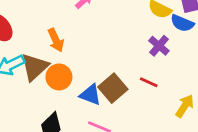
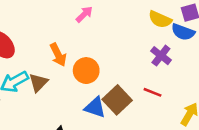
brown triangle: (35, 67) -> (38, 82), size x0.7
orange circle: (59, 77) -> (86, 71), moved

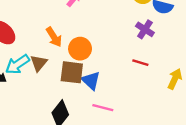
brown square: (117, 100) -> (72, 72), moved, turned -35
blue triangle: (95, 107) -> (91, 81), turned 30

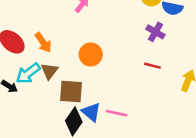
orange arrow: (54, 37) -> (43, 43), moved
brown square: (72, 72) -> (71, 92), moved
blue triangle: (91, 81) -> (91, 112), moved

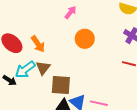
orange circle: (91, 54) -> (85, 39), moved

